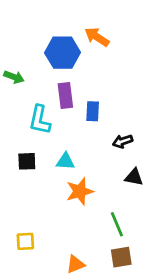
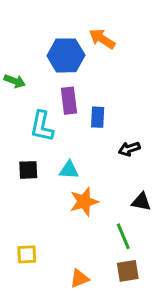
black triangle: (134, 177) -> (141, 202), moved

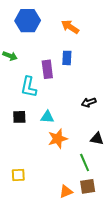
blue hexagon: (66, 55) -> (28, 21), moved
blue rectangle: (98, 117) -> (67, 58), moved
orange triangle: (80, 278) -> (66, 192), moved

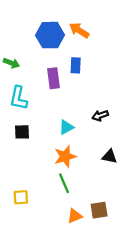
blue hexagon: (28, 21) -> (50, 35), moved
cyan L-shape: (29, 87) -> (18, 98), moved
cyan triangle: (47, 117) -> (66, 127), moved, turned -32
green line: (85, 163) -> (64, 183), moved

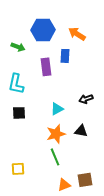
orange arrow: (79, 30) -> (77, 34), moved
green arrow: (11, 63) -> (18, 47), moved
black triangle: (110, 156) -> (81, 131), moved

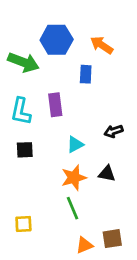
green arrow: (18, 47) -> (23, 62), size x1.6
purple rectangle: (46, 67) -> (55, 105), moved

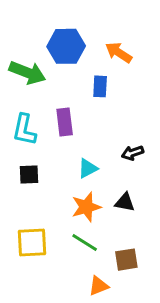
green line: (72, 208) -> (85, 243), turned -35
yellow square: (23, 224) -> (32, 243), moved, size x1.5
brown square: (112, 239) -> (126, 260), moved

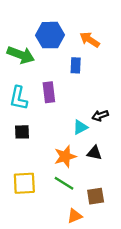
cyan triangle: (88, 168) -> (80, 127), moved

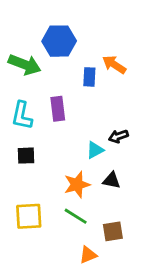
orange arrow: (90, 40) -> (114, 65), moved

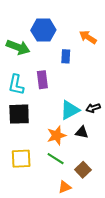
orange arrow: (114, 65) -> (88, 37), moved
black arrow: (118, 136) -> (93, 108), moved
cyan triangle: (95, 150) -> (70, 110), size x1.5
black square: (26, 156) -> (19, 114), size x1.6
brown square: (113, 231) -> (83, 170), turned -35

